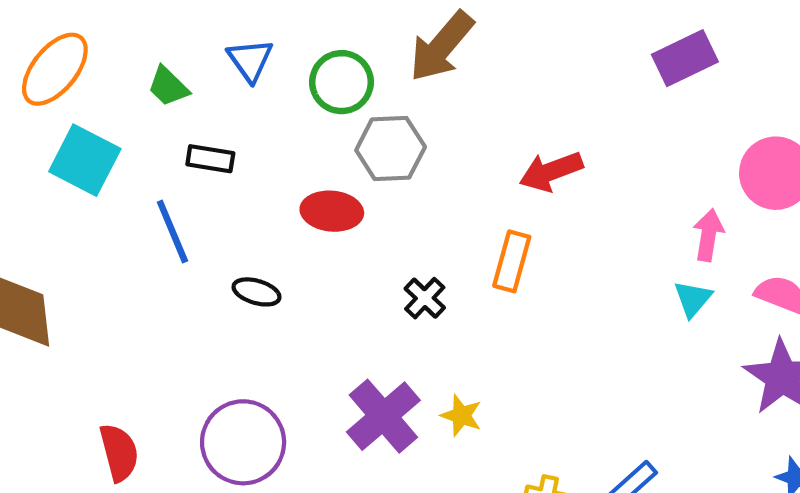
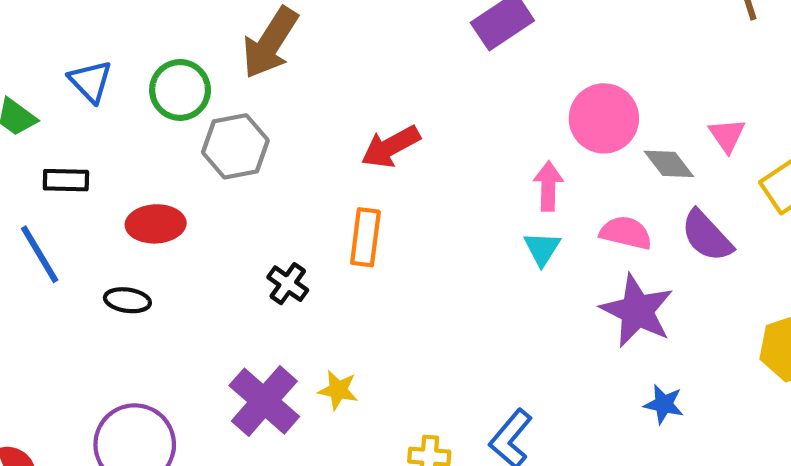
red ellipse: (332, 211) -> (156, 224), moved

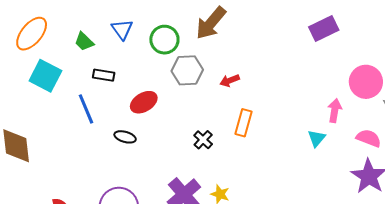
red arrow: (391, 147) -> (230, 81), moved, size x0.7
red ellipse: (156, 224) -> (144, 102), turned -36
cyan triangle: (542, 249) -> (317, 138), moved

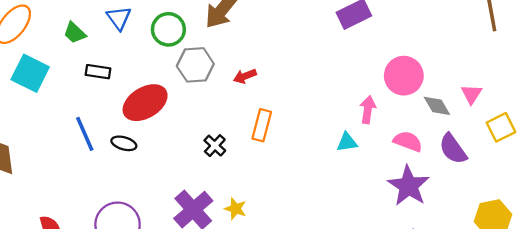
red ellipse: (144, 102) -> (145, 103), size x1.4
blue line: (86, 109) -> (85, 134), moved
cyan triangle: (317, 138) -> (347, 142), turned 42

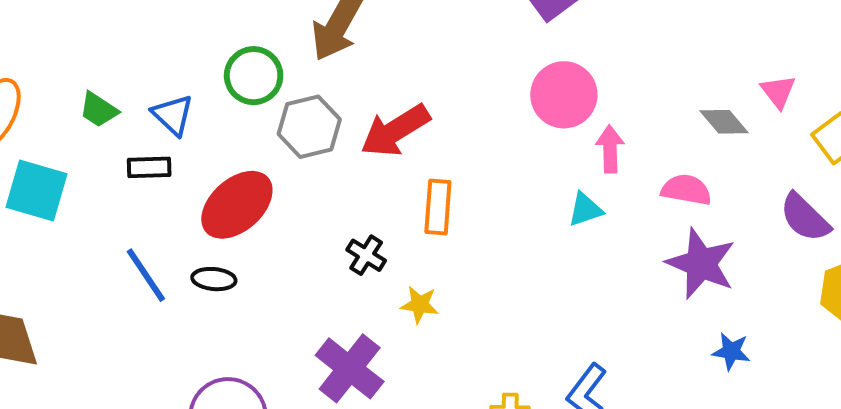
blue triangle: (119, 18) -> (173, 115), moved
red arrow: (245, 76) -> (395, 131), size x1.8
pink circle: (404, 76) -> (564, 95), moved
purple semicircle: (453, 149) -> (805, 218), moved
yellow star: (235, 209) -> (420, 305), moved

